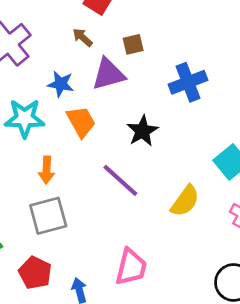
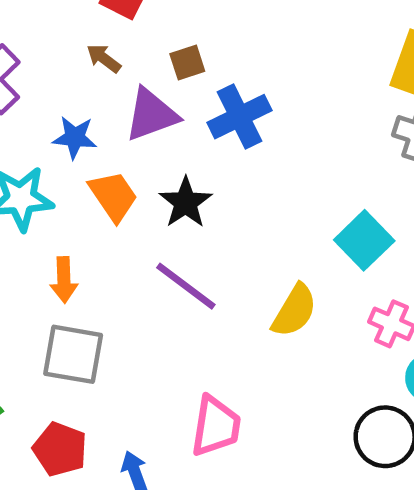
blue cross: (188, 82) -> (239, 117), moved
black star: (142, 131) -> (186, 203), moved
gray square: (48, 216) -> (73, 354), turned 30

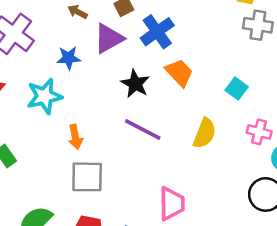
orange trapezoid: (113, 196) -> (179, 73), moved
cyan square: (364, 240) -> (237, 89), size x0.7

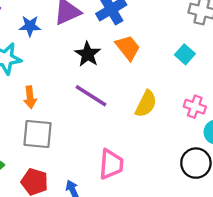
cyan square: (237, 89) -> (185, 54), moved

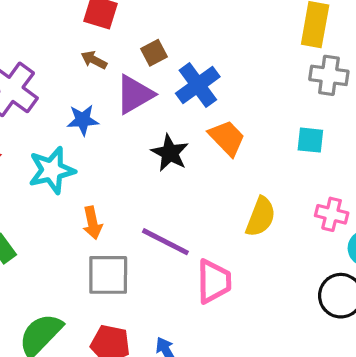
cyan square: (185, 54) -> (310, 140), turned -30
purple line: (91, 96) -> (165, 242), moved
pink trapezoid: (111, 164) -> (214, 281), moved

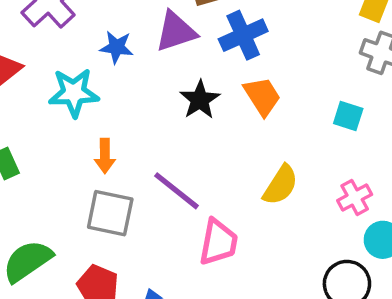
pink cross: (332, 214) -> (355, 197), turned 36

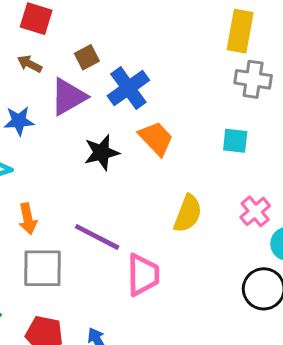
black star: (200, 100) -> (102, 153), turned 30

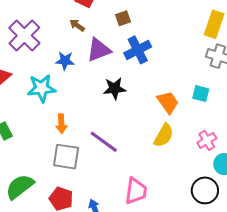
brown square: (87, 57) -> (123, 18), moved
orange trapezoid: (156, 139) -> (168, 102), moved
pink trapezoid: (143, 275) -> (136, 191), moved

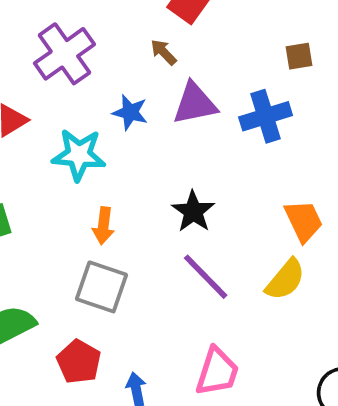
brown square: (123, 18) -> (299, 56), moved
black star: (115, 89) -> (193, 211), moved, turned 30
purple line: (104, 142) -> (206, 277), moved

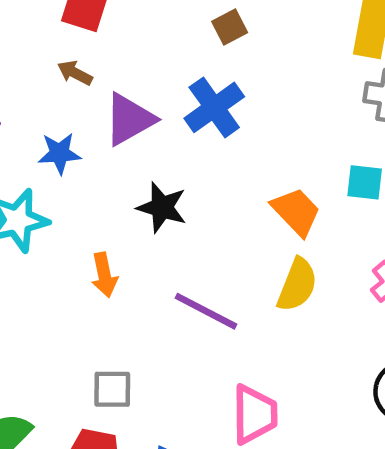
black star: (193, 211) -> (162, 207), moved
orange arrow: (103, 226) -> (104, 275), moved
gray square: (102, 287) -> (112, 389), moved, size x0.7

